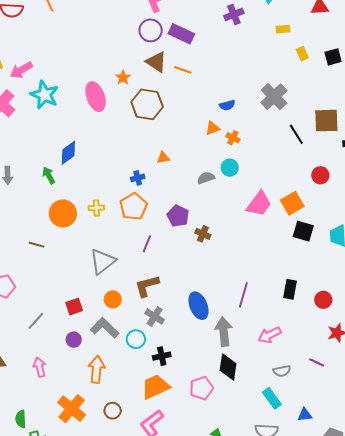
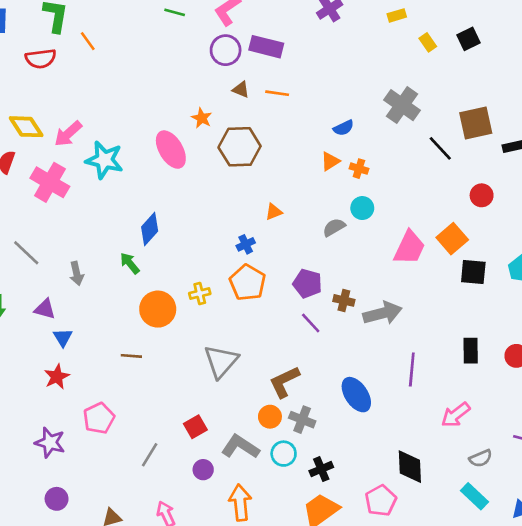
brown triangle: (156, 62) -> (241, 90), size x0.6
purple line: (147, 244) -> (311, 323), moved, turned -54
orange circle: (113, 299) -> (270, 417), moved
gray arrow: (224, 332) -> (383, 313), moved, turned 92

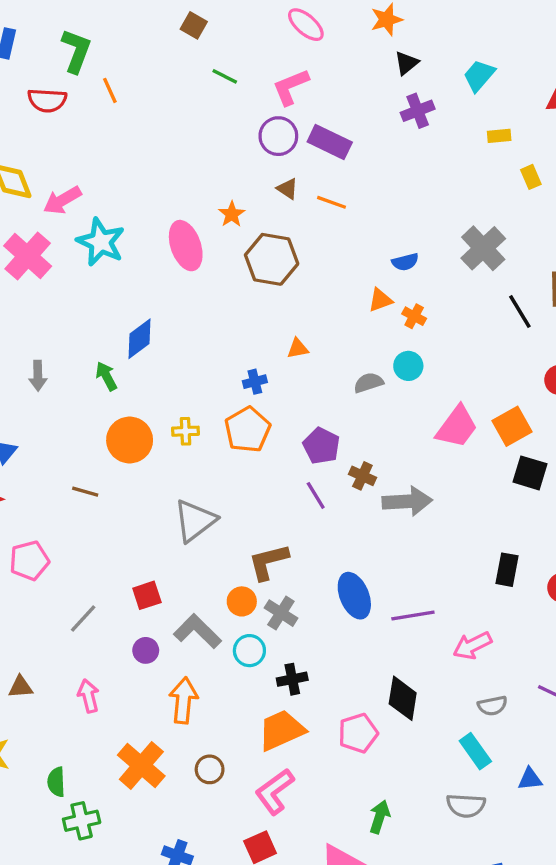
purple line: (412, 369) -> (413, 616), moved, turned 64

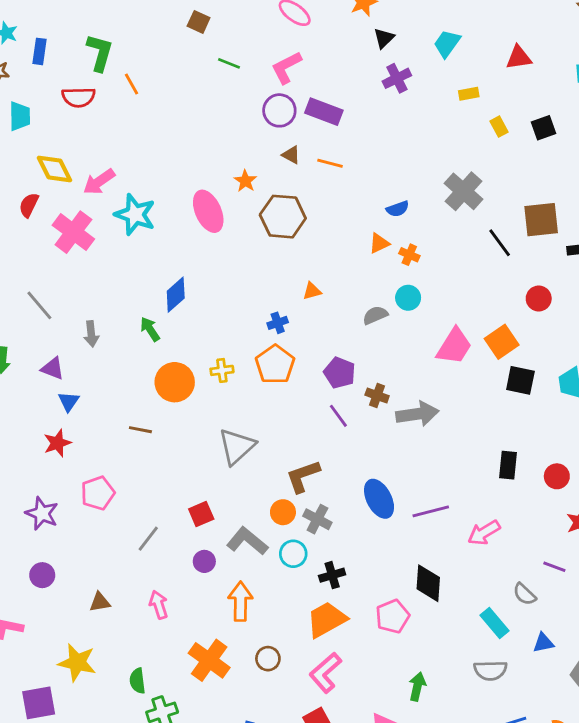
gray semicircle: (492, 706) -> (524, 594), moved, turned 60

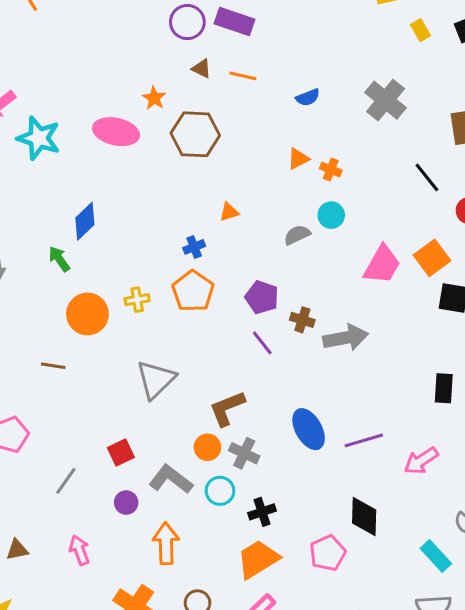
blue semicircle: (398, 209) -> (308, 97), moved
pink ellipse: (208, 211) -> (116, 132), turned -51
black line: (500, 243) -> (427, 177), moved

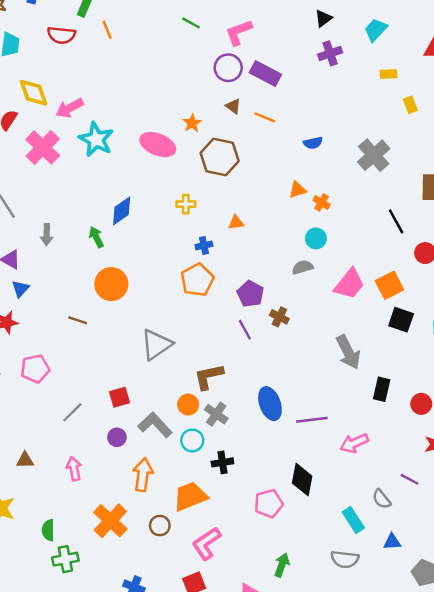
gray semicircle: (297, 235) -> (303, 267), moved
yellow cross: (137, 300) -> (186, 204), moved
gray arrow: (346, 338) -> (348, 352), moved, turned 64
orange trapezoid: (258, 559) -> (190, 496), moved

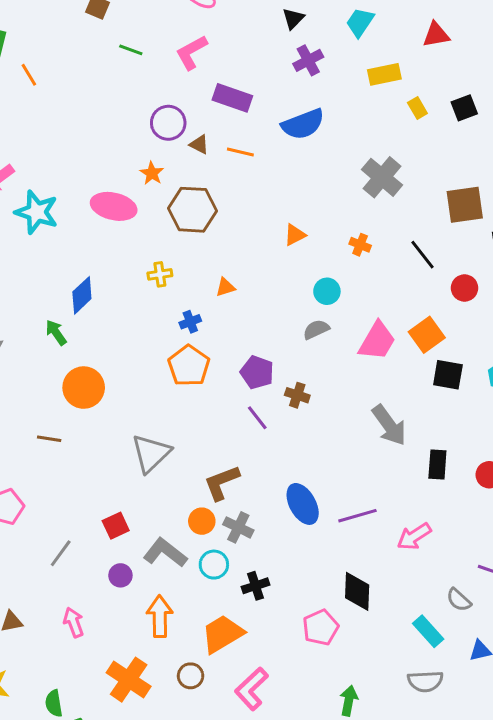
purple circle: (228, 68) -> (168, 123), moved
yellow rectangle: (389, 74) -> (384, 74), size x1.5
blue semicircle: (313, 143) -> (303, 124), moved, size x1.8
orange cross: (322, 202) -> (360, 245), moved

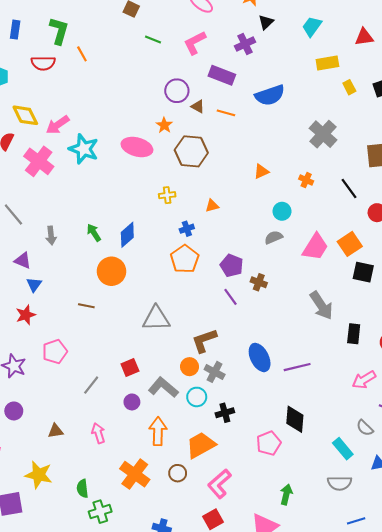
purple cross: (308, 60) -> (245, 44), moved
blue diamond: (82, 295) -> (127, 235), moved
gray triangle: (151, 453) -> (156, 318), turned 40
pink arrow: (414, 536) -> (364, 380), moved

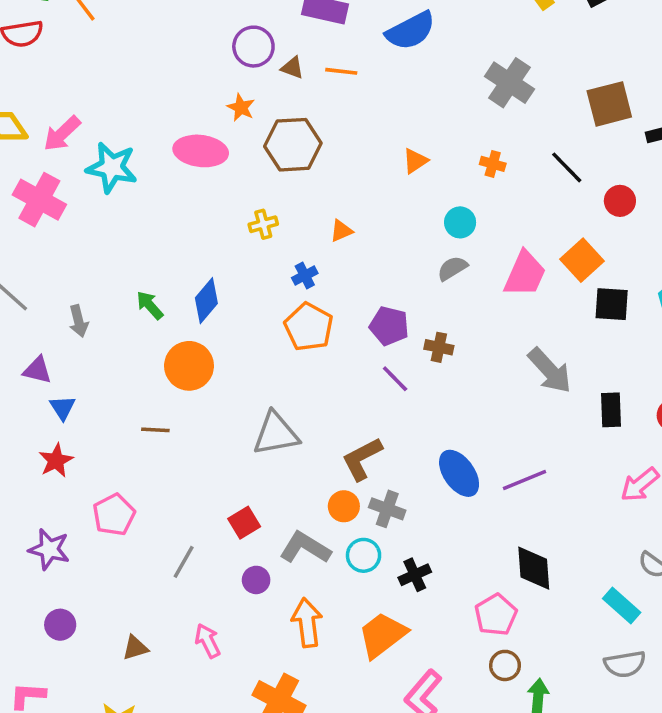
brown circle: (178, 473) -> (505, 665), moved

